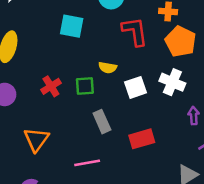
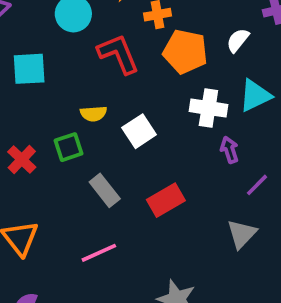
white cross: (172, 82) -> (208, 108), moved

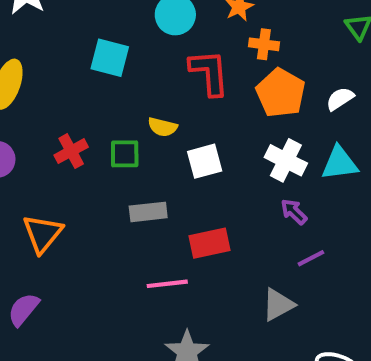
purple arrow: (229, 150) -> (294, 212), turned -45
gray rectangle: (105, 190) -> (148, 212), turned -76
pink line: (99, 253) -> (167, 284), moved

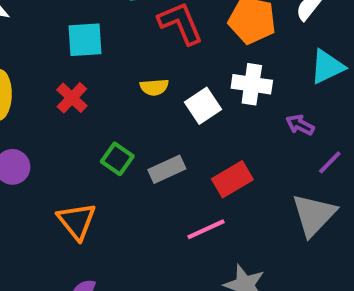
red cross: (71, 151) -> (72, 98), moved
green square: (125, 154) -> (117, 159), moved, turned -36
white cross: (286, 160) -> (252, 84), moved
gray triangle: (278, 305) -> (314, 215), size x1.4

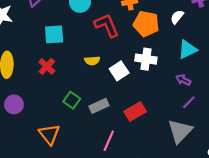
purple arrow: (300, 125) -> (183, 80), moved
pink line: (206, 229) -> (109, 141), moved, turned -42

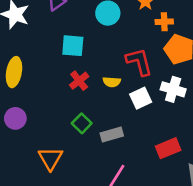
red L-shape: (107, 25) -> (139, 62), moved
red cross: (47, 66) -> (79, 81), moved
red rectangle: (135, 111) -> (168, 148), moved

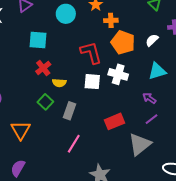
yellow semicircle: (112, 82) -> (59, 83), moved
white square: (141, 98) -> (92, 82), turned 30
gray rectangle: (112, 134) -> (69, 111), turned -54

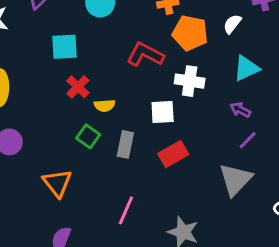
red L-shape: (91, 53) -> (145, 55), turned -40
white square: (92, 82) -> (163, 112), moved
red rectangle: (115, 121) -> (173, 154), moved
pink line: (74, 144) -> (126, 210), moved

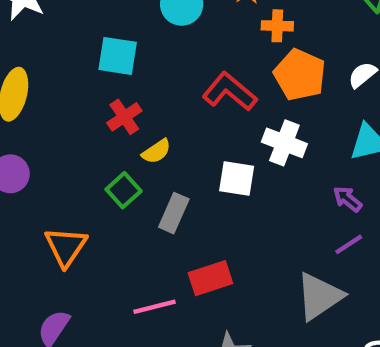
yellow semicircle: (105, 105) -> (156, 151), turned -42
red rectangle: (173, 154) -> (210, 278), moved
pink line: (126, 210) -> (154, 307), turned 40

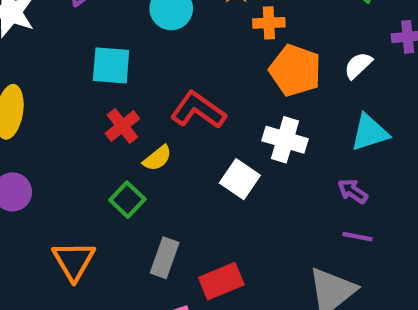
red L-shape: (230, 92) -> (198, 110), moved
white square: (237, 178) -> (240, 179), turned 30
gray rectangle: (174, 213) -> (165, 258), moved
purple line: (349, 244) -> (357, 237), turned 48

